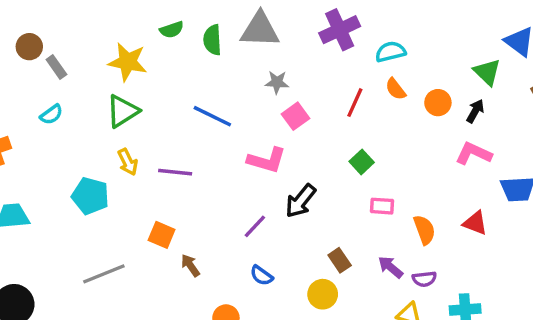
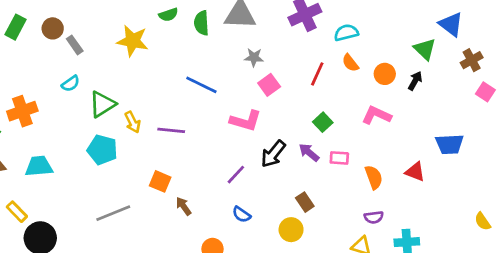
green triangle: (123, 111) -> (102, 104), moved
pink L-shape: (474, 153) -> (376, 115), moved
purple arrow: (390, 267) -> (309, 152), moved

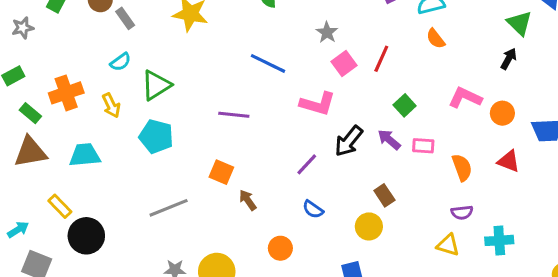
gray star: (254, 57) -> (327, 32), turned 30
red line: (317, 74) -> (381, 59), moved
orange circle: (385, 74) -> (502, 113), moved
yellow arrow: (133, 122) -> (111, 105), moved

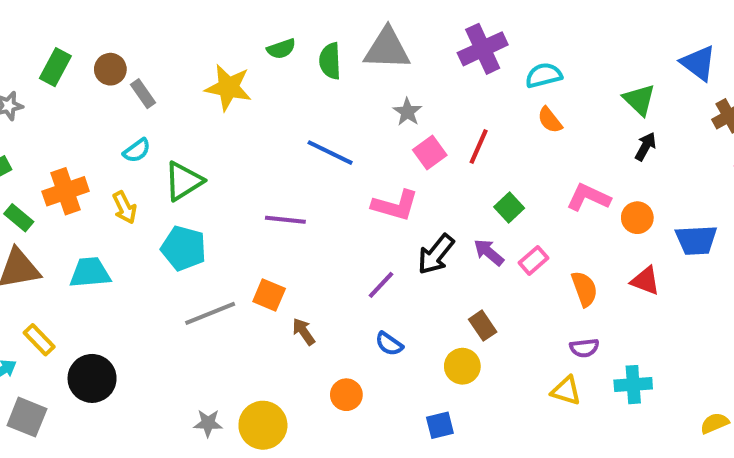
green triangle: (519, 23) -> (639, 100), moved
pink rectangle: (423, 146) -> (534, 260), turned -45
yellow rectangle: (60, 206) -> (39, 340), moved
gray line: (169, 208) -> (210, 313), moved

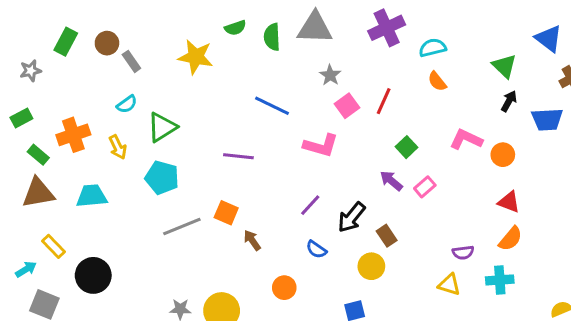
blue trapezoid: (696, 240) -> (547, 120), moved
black arrow: (436, 254) -> (352, 217), moved
orange semicircle: (584, 289) -> (510, 239), moved, turned 60

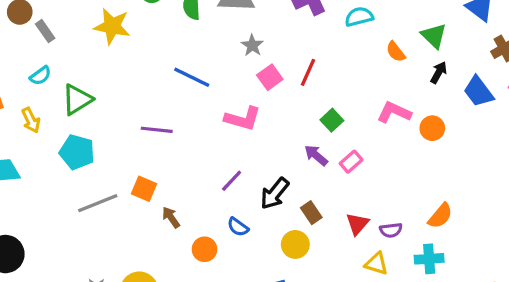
orange semicircle: (437, 81) -> (396, 52), moved
blue trapezoid: (547, 120) -> (478, 92), turned 56
red triangle: (509, 202) -> (357, 224), moved, turned 50
orange circle: (284, 288) -> (205, 249), moved

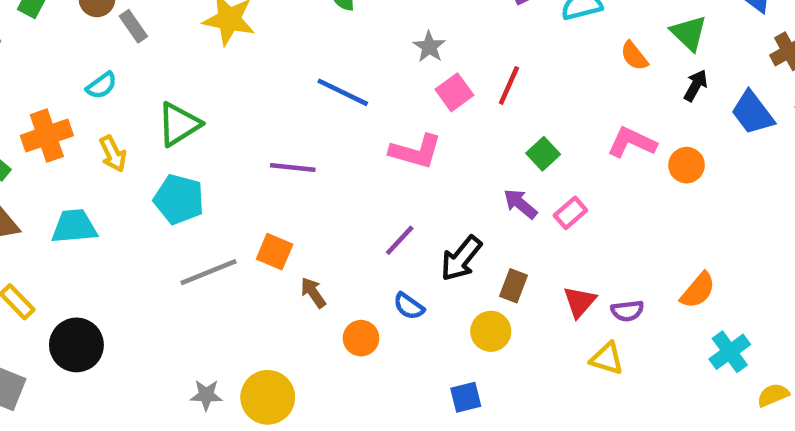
cyan semicircle: (40, 76) -> (101, 85), moved
brown rectangle: (311, 213) -> (514, 286), turned 55
cyan cross: (429, 259) -> (730, 352), moved, turned -32

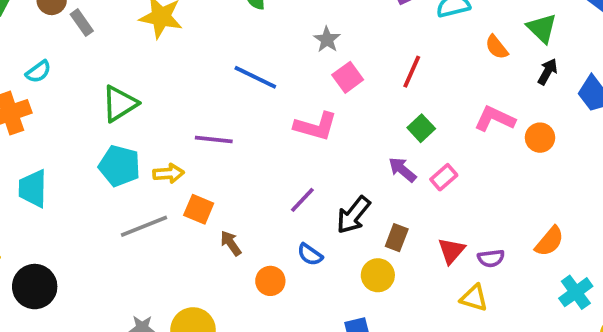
cyan semicircle: (101, 85) -> (38, 72), moved
red line: (509, 85) -> (412, 72), moved
yellow arrow: (113, 154) -> (169, 173), moved, turned -68
cyan trapezoid: (74, 227) -> (33, 189), turned -84

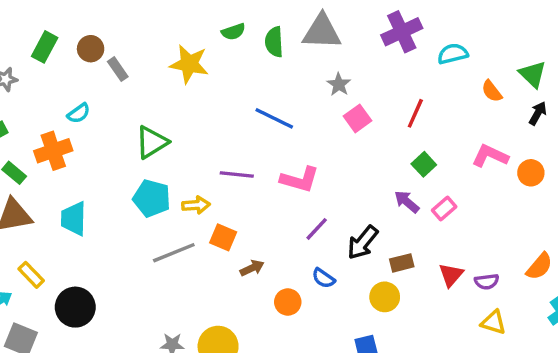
pink L-shape: (316, 126) -> (300, 180), moved
brown rectangle: (397, 238) -> (402, 263), turned 55
brown arrow: (231, 243) -> (252, 268), turned 100
yellow triangle: (474, 298) -> (493, 322), moved

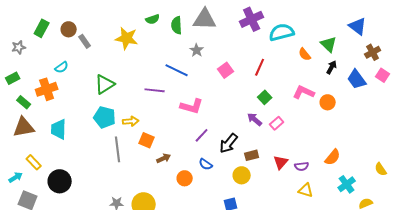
cyan semicircle: (453, 54) -> (282, 32), size x1.4
gray star: (339, 84) -> (197, 50), moved
purple line: (237, 174) -> (155, 90), moved
gray line: (174, 253) -> (118, 149), turned -75

